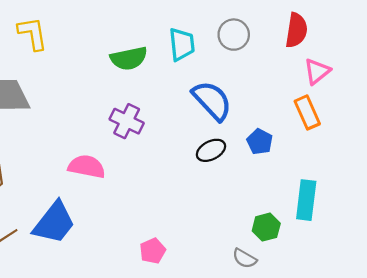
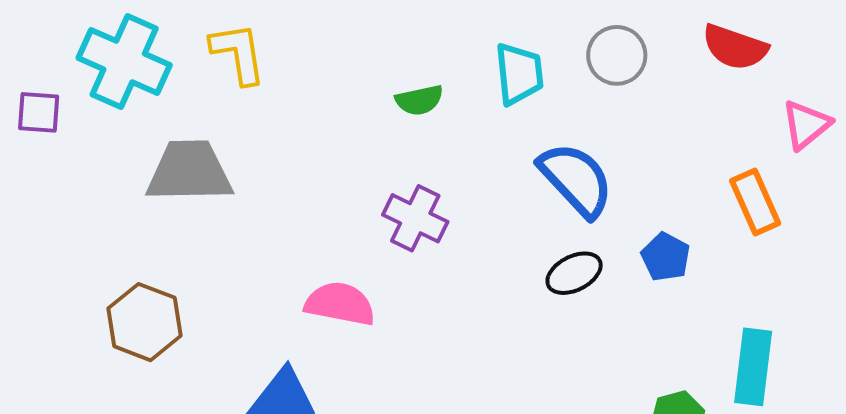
red semicircle: (296, 30) -> (735, 47), turned 100
green semicircle: (129, 58) -> (419, 100), size x0.7
pink triangle: (317, 71) -> (806, 125), moved

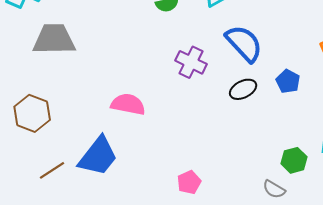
purple cross: (415, 218) -> (191, 62), moved

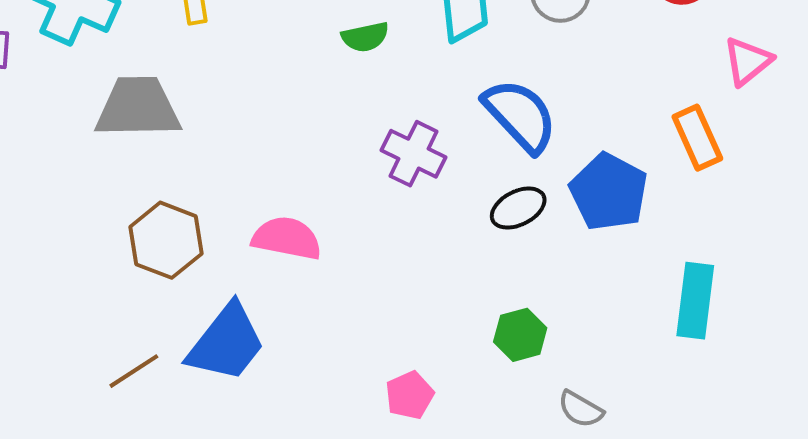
blue pentagon: (288, 81) -> (609, 192), size x1.6
brown hexagon: (32, 113) -> (166, 240), moved
green hexagon: (294, 160) -> (520, 335), moved

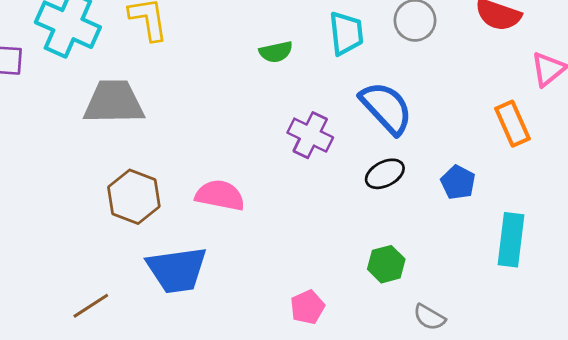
blue pentagon: (609, 192) -> (458, 182), moved, size x0.6
blue trapezoid: (226, 343) -> (177, 270), turned 44
brown line: (134, 371) -> (91, 306), moved

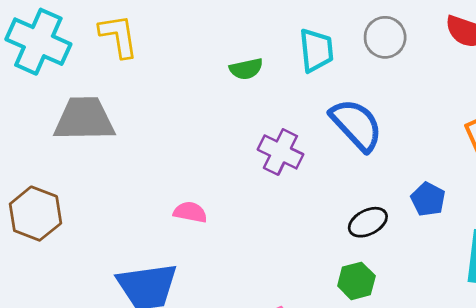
black ellipse: (385, 174) -> (368, 222), moved
pink semicircle: (220, 195) -> (190, 212), size x0.7
brown hexagon: (134, 197) -> (35, 214), moved

